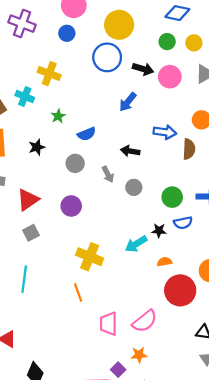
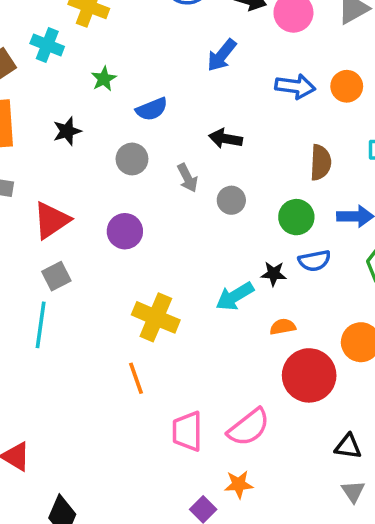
blue arrow: (165, 132) -> (295, 86), moved
brown semicircle: (189, 149) -> (321, 163), moved
cyan line: (24, 279) -> (41, 325), moved

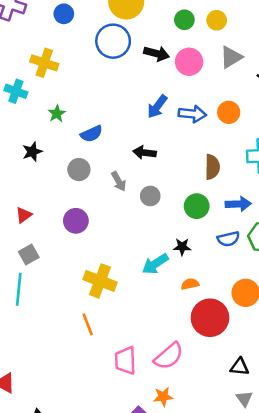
blue arrow: (222, 55) -> (157, 107), moved
red triangle: (51, 220) -> (24, 215), size x0.6
blue semicircle: (314, 261) -> (228, 239), moved

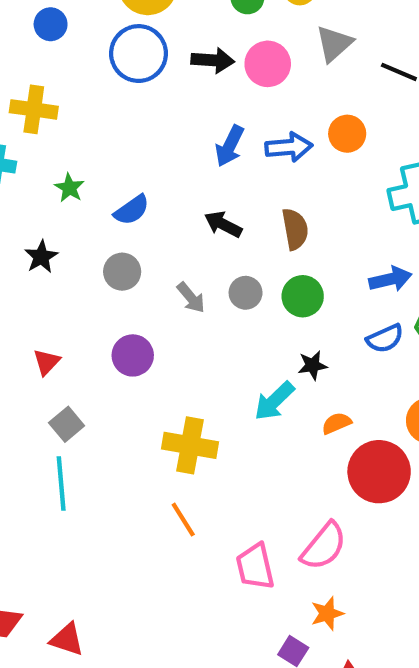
black arrow: (144, 153) -> (223, 224), turned 30
brown semicircle: (212, 167) -> (295, 229), moved
gray arrow: (119, 181) -> (191, 298), moved
green circle: (197, 206) -> (303, 296), moved

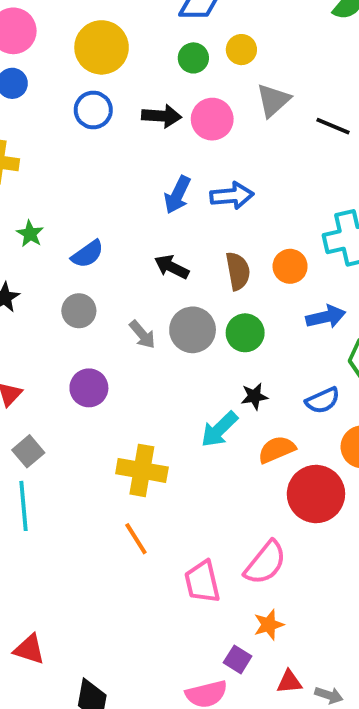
blue circle: (139, 54) -> (93, 110), size x0.7
orange circle: (347, 134) -> (290, 266), moved
gray circle: (246, 293) -> (193, 330), size x1.5
blue semicircle: (385, 338) -> (323, 400), moved
orange semicircle: (337, 423) -> (277, 450), size x1.4

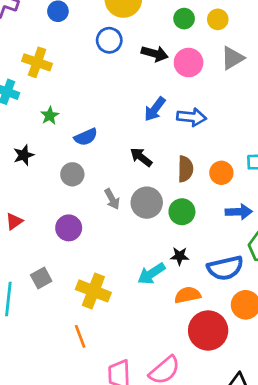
blue semicircle: (323, 400) -> (225, 268), size x1.5
gray square: (28, 451) -> (41, 278), moved

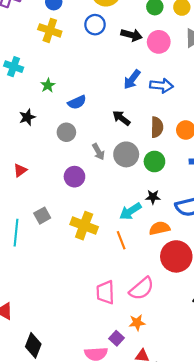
yellow cross: (37, 62) -> (50, 30), moved
purple circle: (69, 228) -> (74, 177), moved
orange line: (80, 336) -> (121, 240), moved

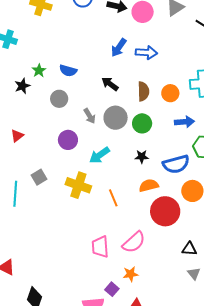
green star: (48, 85) -> (39, 71), moved
blue semicircle: (77, 102) -> (68, 71), turned 42
cyan arrow: (130, 211) -> (100, 155), moved

